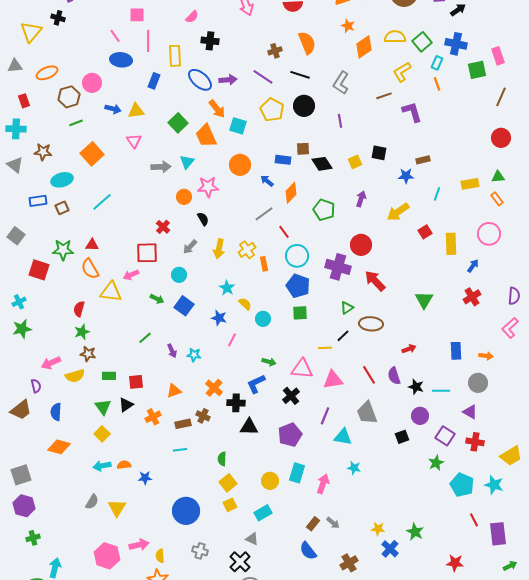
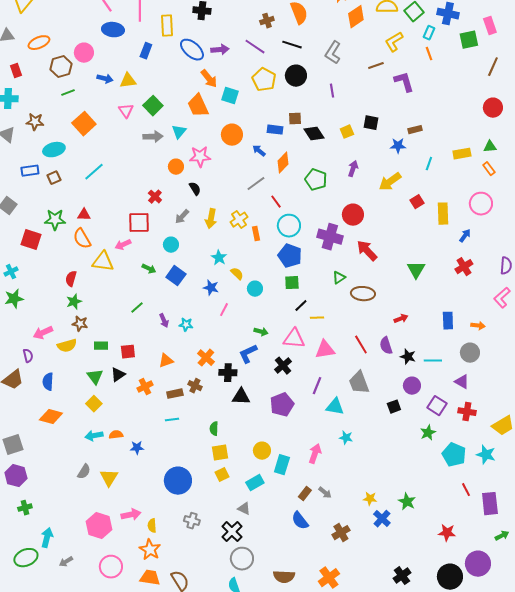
green square: (178, 123) -> (153, 106), moved
black line: (343, 336) -> (301, 306), moved
cyan rectangle: (297, 473) -> (282, 465), moved
yellow square: (228, 483) -> (220, 453), turned 30

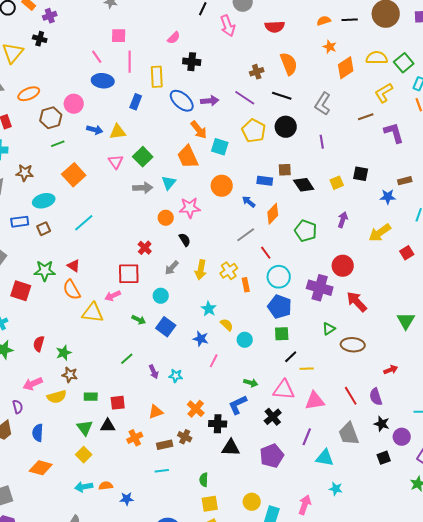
red triangle: (84, 215) -> (74, 266), turned 32
red semicircle: (71, 279) -> (39, 344), moved
black star: (408, 357) -> (382, 424), moved
black triangle: (118, 375) -> (108, 426), turned 35

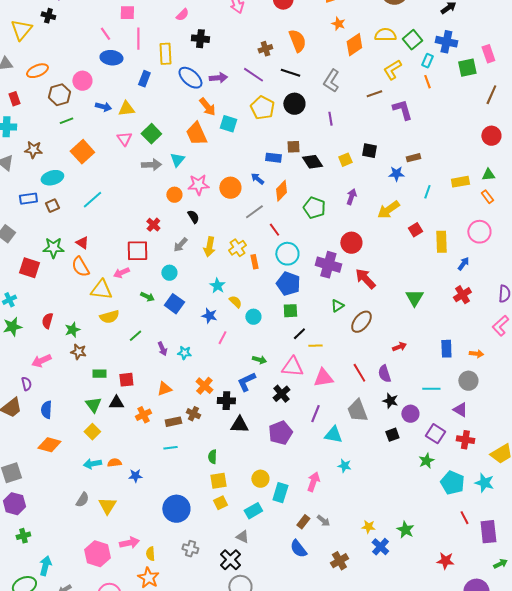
orange circle: (222, 186) -> (230, 188), moved
brown ellipse: (353, 345) -> (361, 322), turned -55
yellow semicircle: (57, 397) -> (109, 317), moved

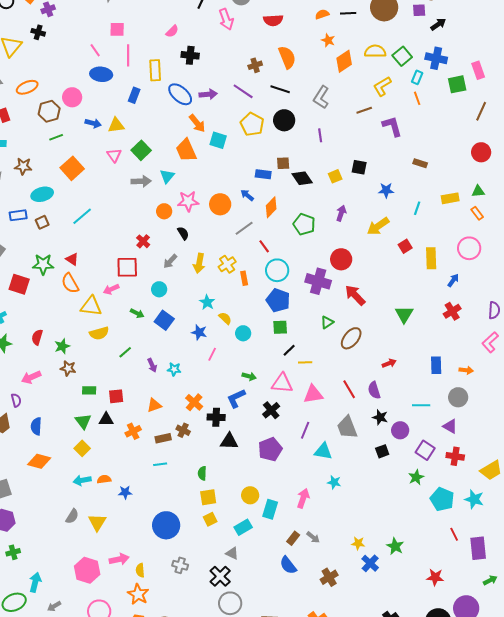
brown rectangle: (413, 158) -> (420, 163), moved, turned 32

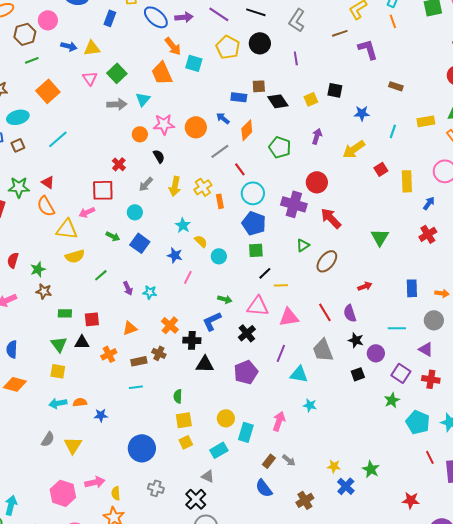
yellow square: (82, 448) -> (58, 371), turned -35

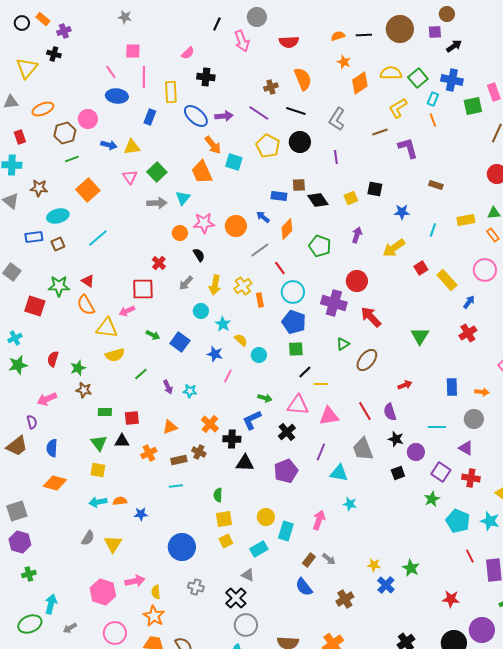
yellow rectangle: (407, 181) -> (447, 280), turned -40
cyan circle: (135, 212) -> (201, 311), moved

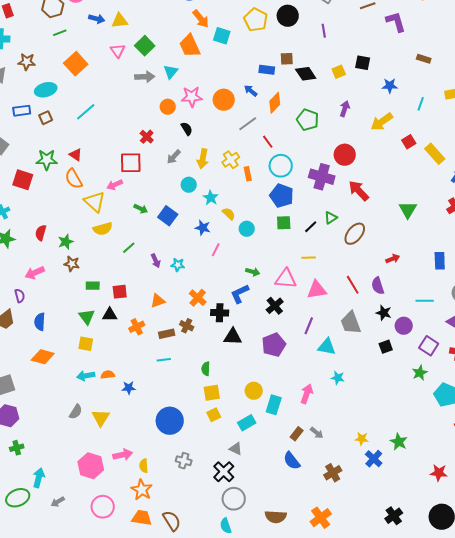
yellow triangle: (107, 328) -> (95, 202), turned 35
black line: (305, 372) -> (311, 227), moved

